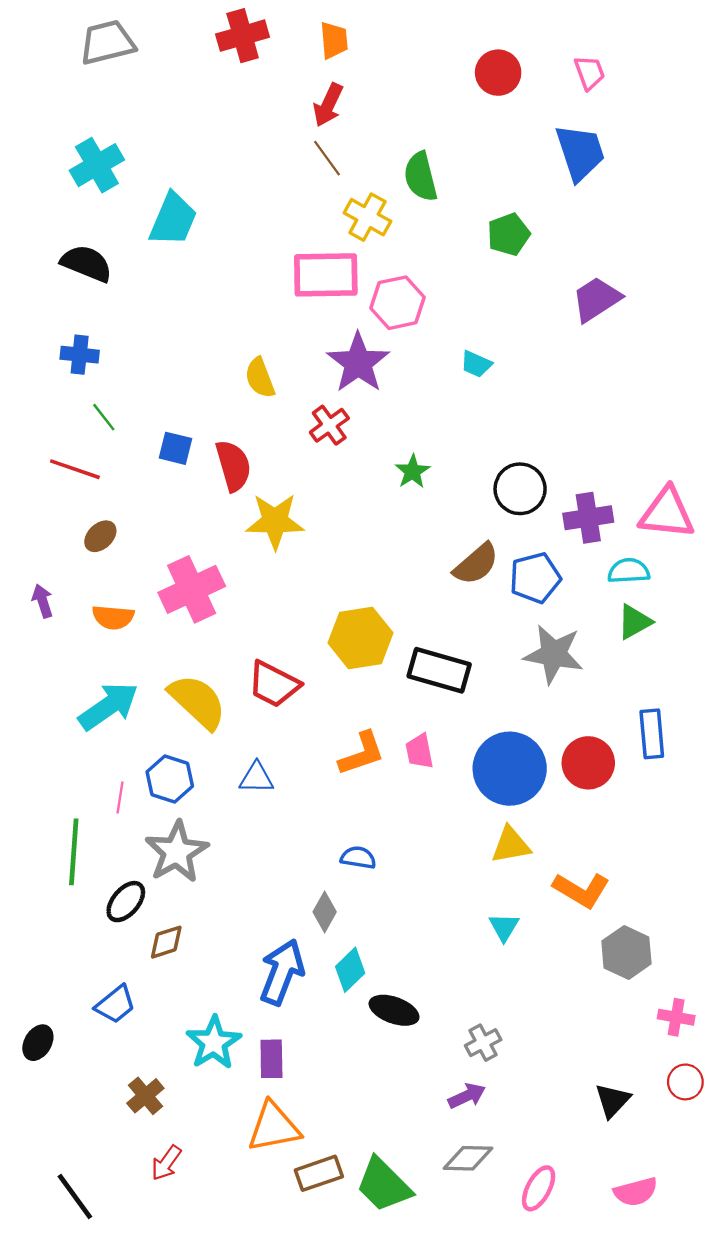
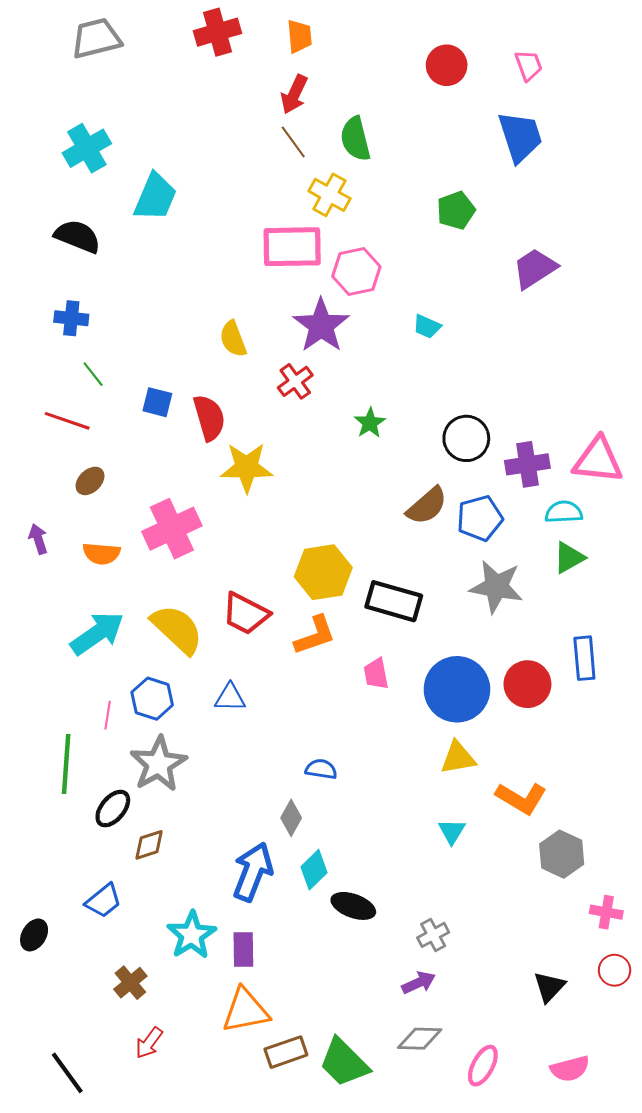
green semicircle: (421, 177) -> (355, 139), moved
orange L-shape: (362, 754) -> (315, 635), moved

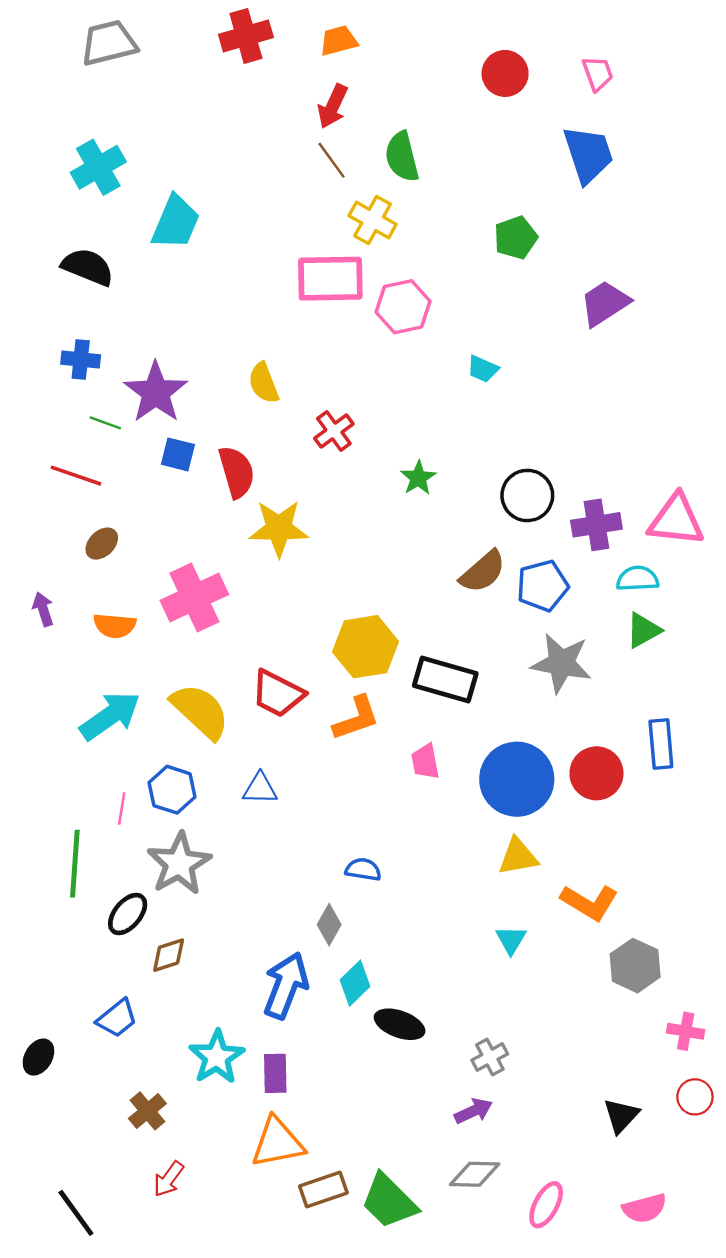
orange trapezoid: (299, 36) -> (339, 41), turned -100
purple star: (321, 325) -> (156, 392), moved
green line: (93, 374) -> (105, 423), turned -32

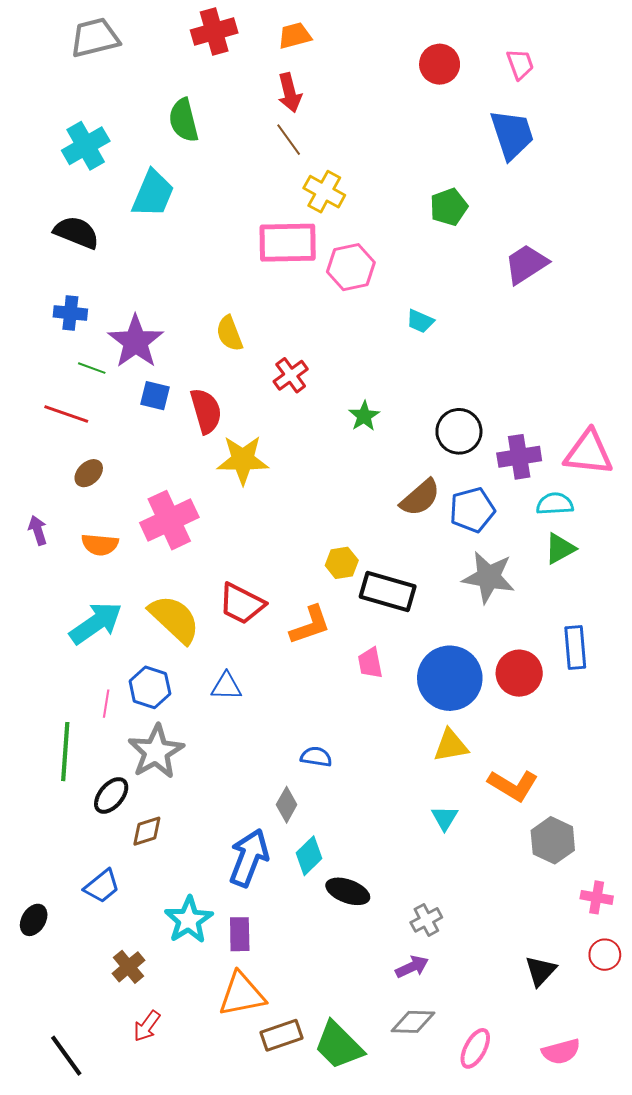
red arrow: (333, 106) -> (290, 93), turned -39
green semicircle: (402, 157) -> (184, 120), moved
yellow hexagon: (366, 647) -> (342, 563), moved, size x0.6

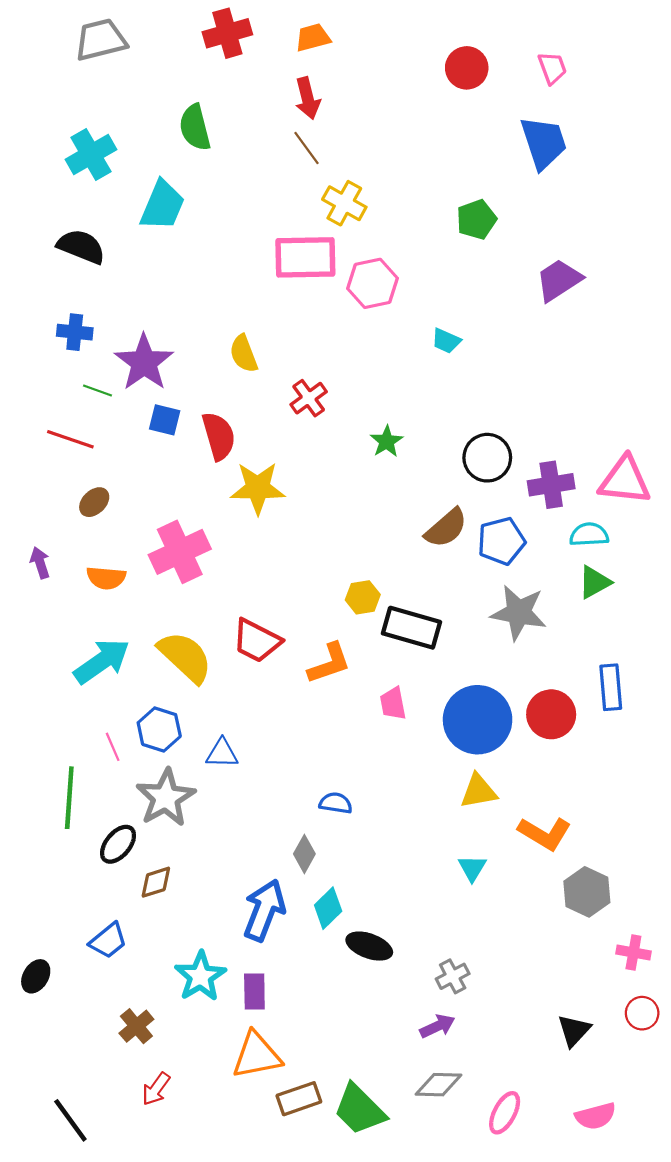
blue triangle: (226, 686) -> (222, 753), moved
pink line: (106, 704) -> (113, 747), turned -32

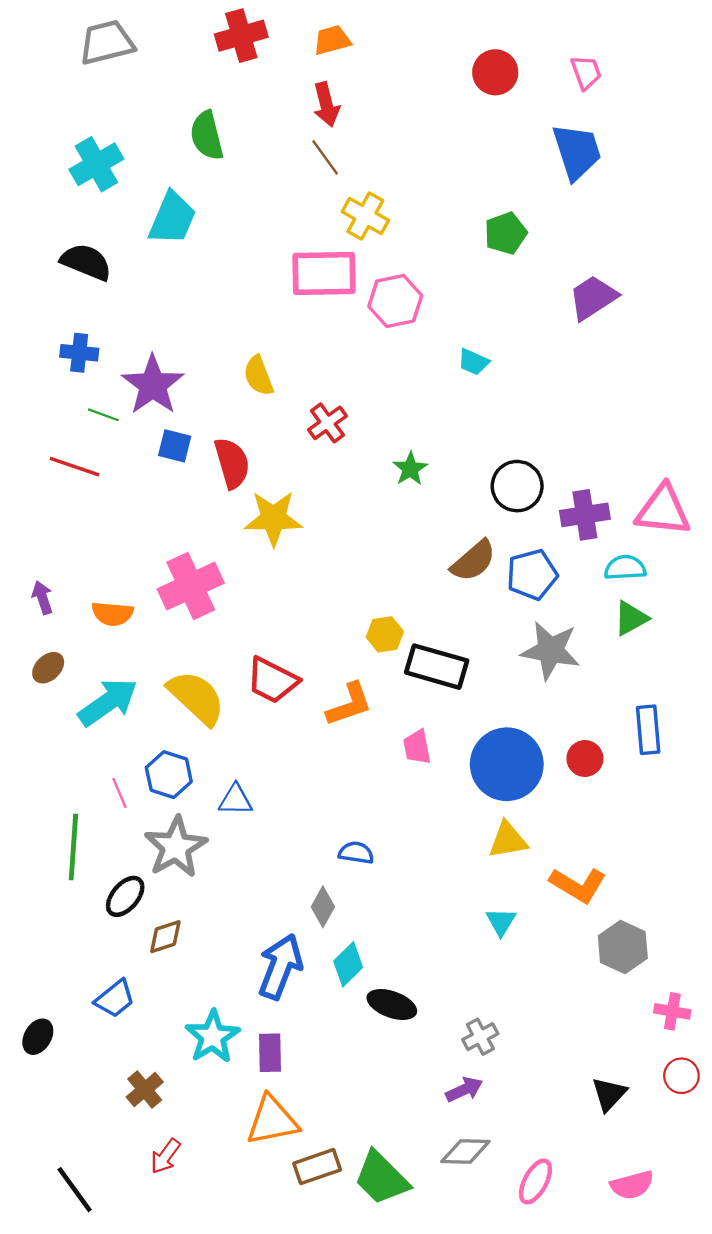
brown ellipse: (94, 502) -> (48, 668), moved
red circle: (551, 714) -> (585, 759), size x0.7

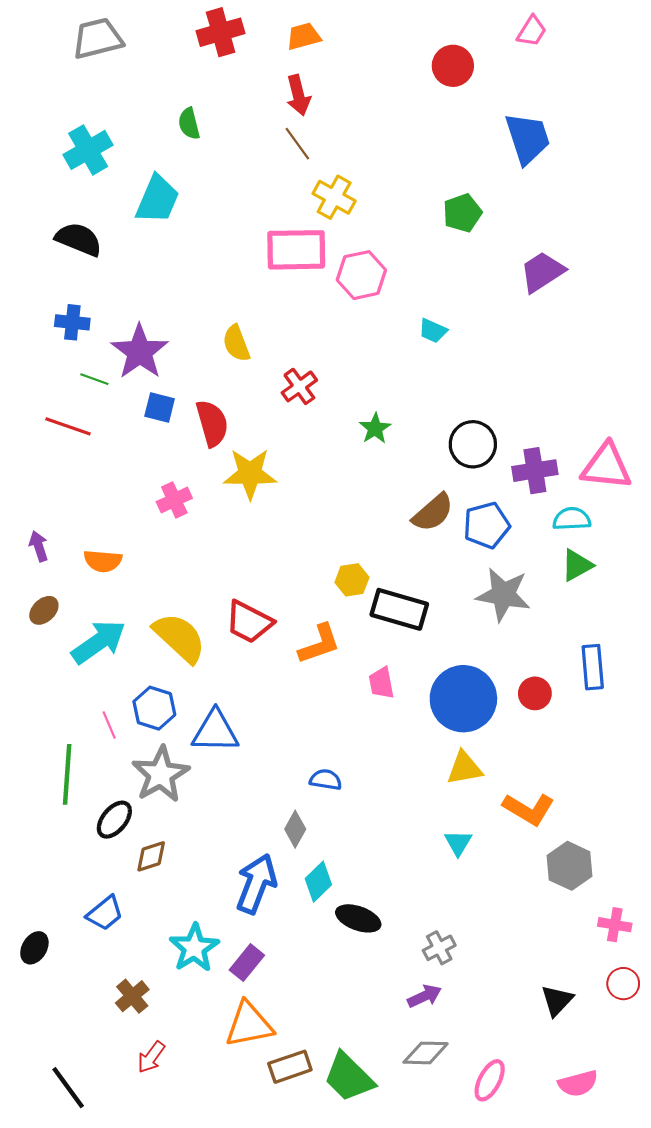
pink trapezoid: (586, 72) -> (532, 31), moved, turned 52
green semicircle: (207, 136) -> (189, 124), size x0.7
pink cross: (191, 586) -> (174, 500), moved, size x0.6
blue triangle: (235, 800) -> (215, 731), size x1.5
purple rectangle: (270, 1053) -> (247, 963), turned 40

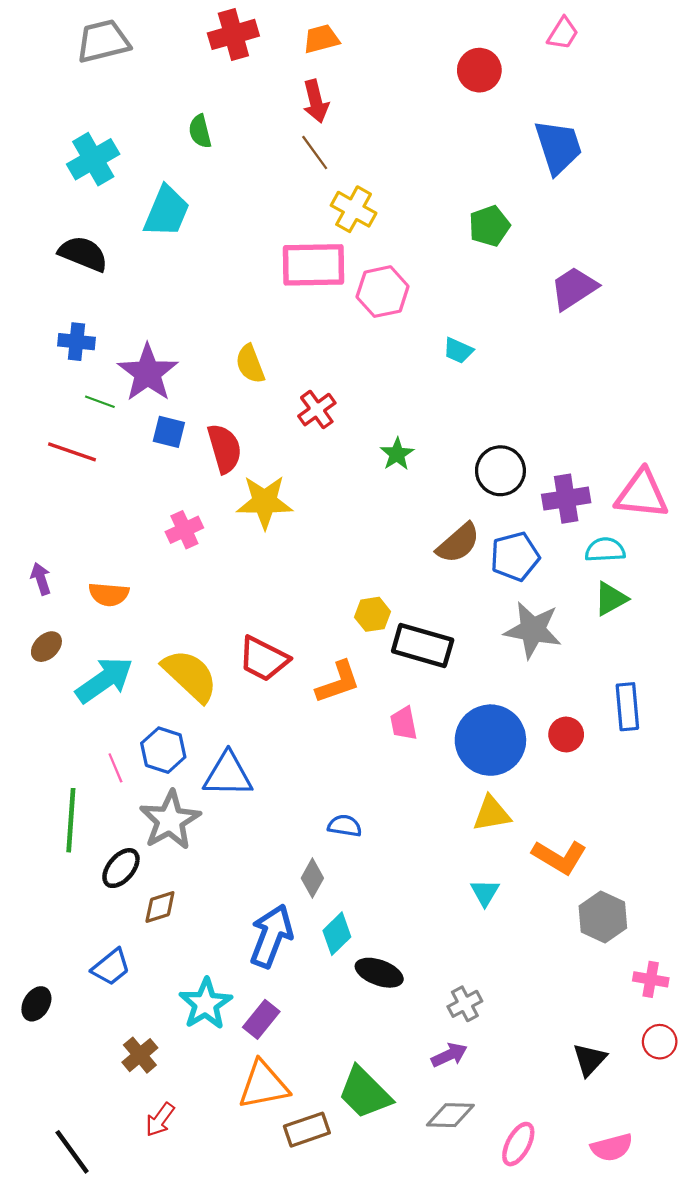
green trapezoid: (349, 1077) -> (365, 1093), moved

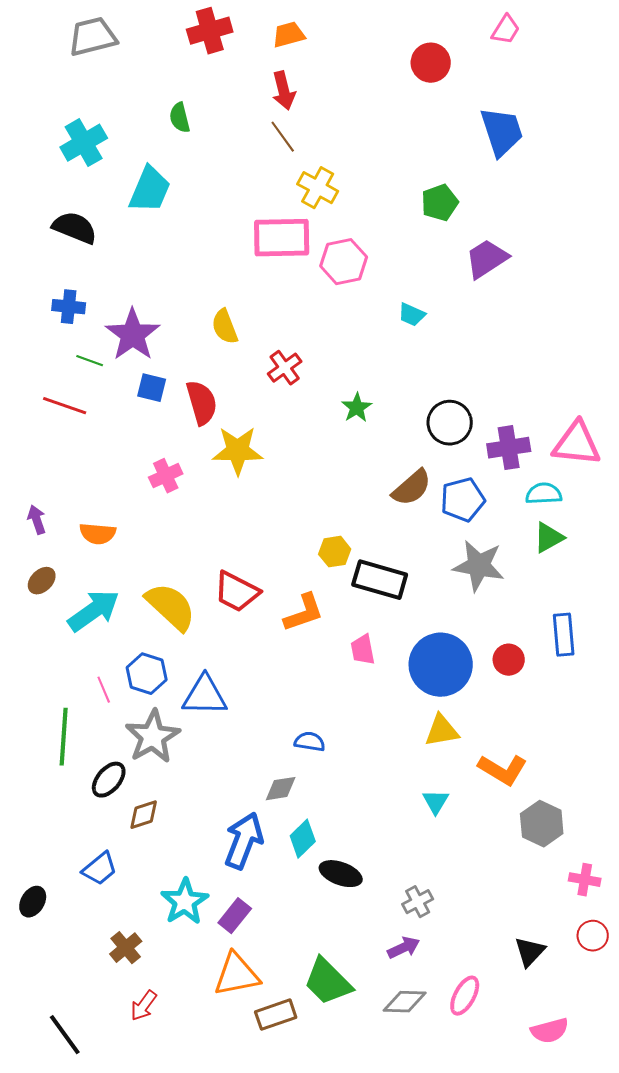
purple trapezoid: (574, 288) -> (487, 259), moved
gray diamond: (312, 878) -> (281, 789), turned 52
pink ellipse: (518, 1144) -> (465, 996), moved

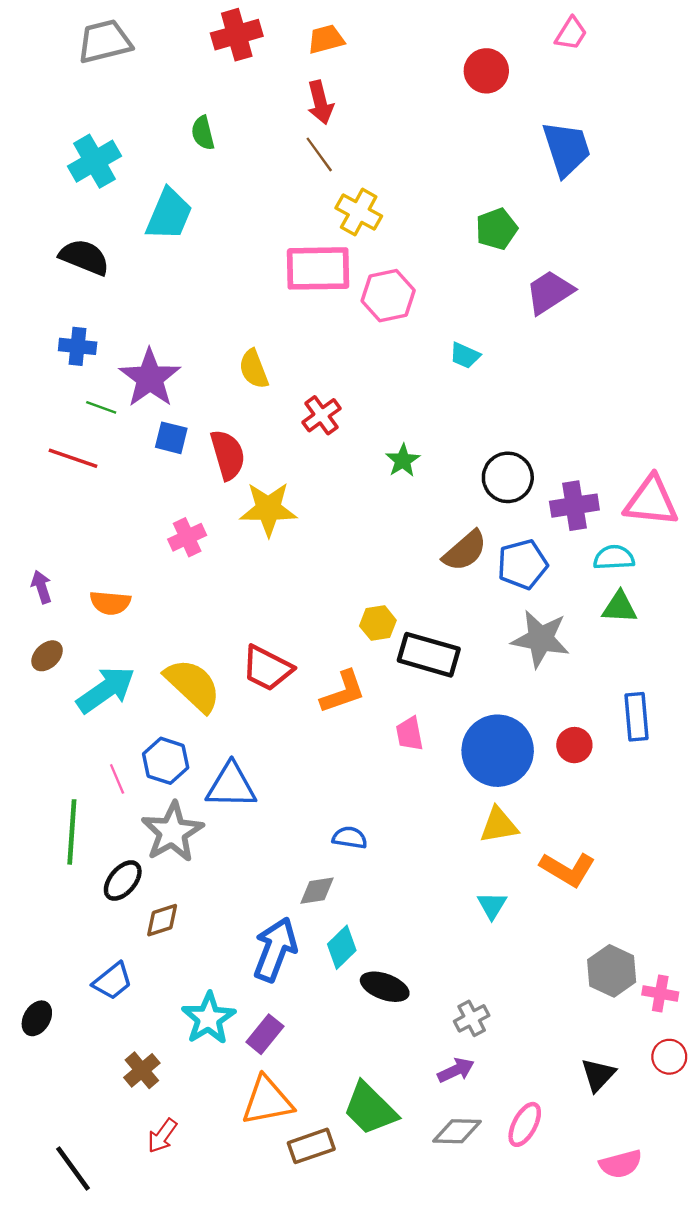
green triangle: (549, 538) -> (620, 607), turned 32
gray hexagon: (542, 824) -> (612, 971), moved

